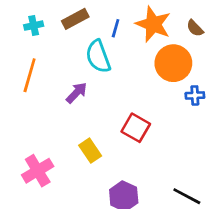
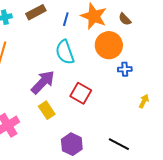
cyan semicircle: (98, 56) -> (65, 52), moved
purple arrow: (77, 93) -> (43, 82), moved, size x1.5

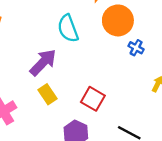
blue cross: (125, 69) -> (136, 48), turned 32
red square: (81, 93) -> (93, 99), moved

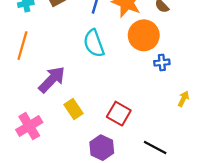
blue cross: (136, 48) -> (162, 63), turned -35
purple arrow: (43, 62) -> (52, 80), moved

